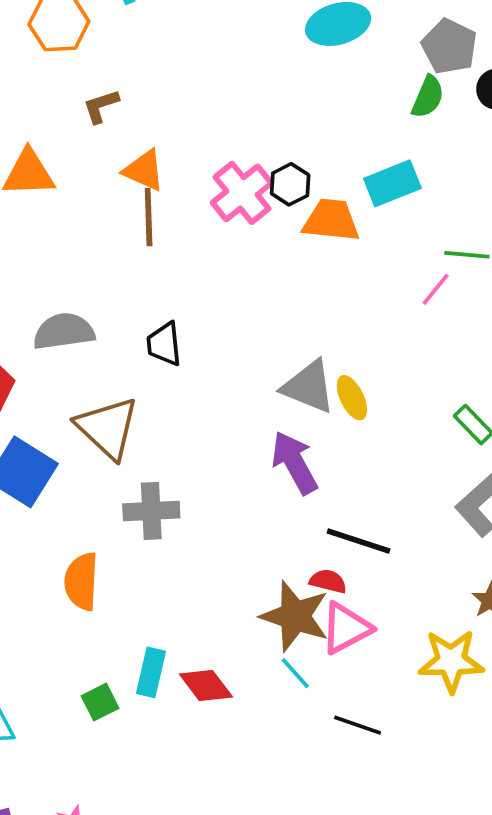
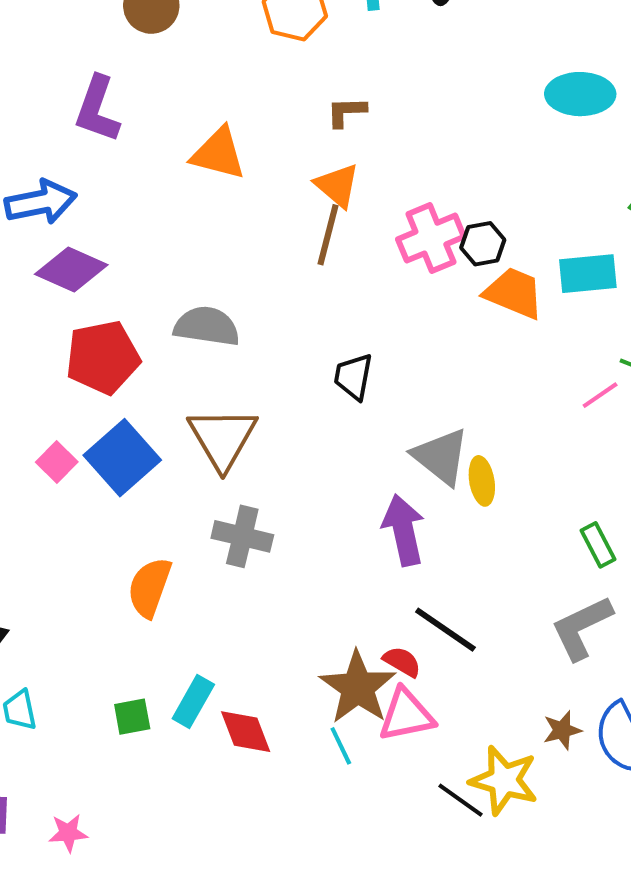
brown L-shape: (101, 106) -> (346, 112), moved
black trapezoid: (164, 344) -> (353, 377), moved
black line: (358, 725) -> (460, 800), moved

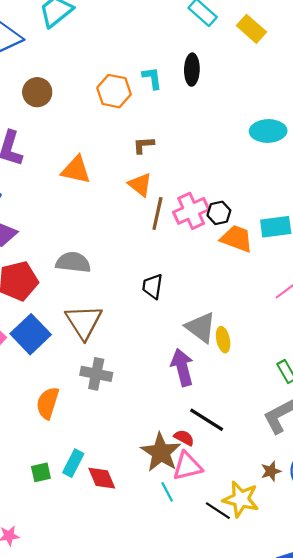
brown line: (328, 235) -> (157, 214), moved
cyan line: (341, 746) -> (167, 492), moved

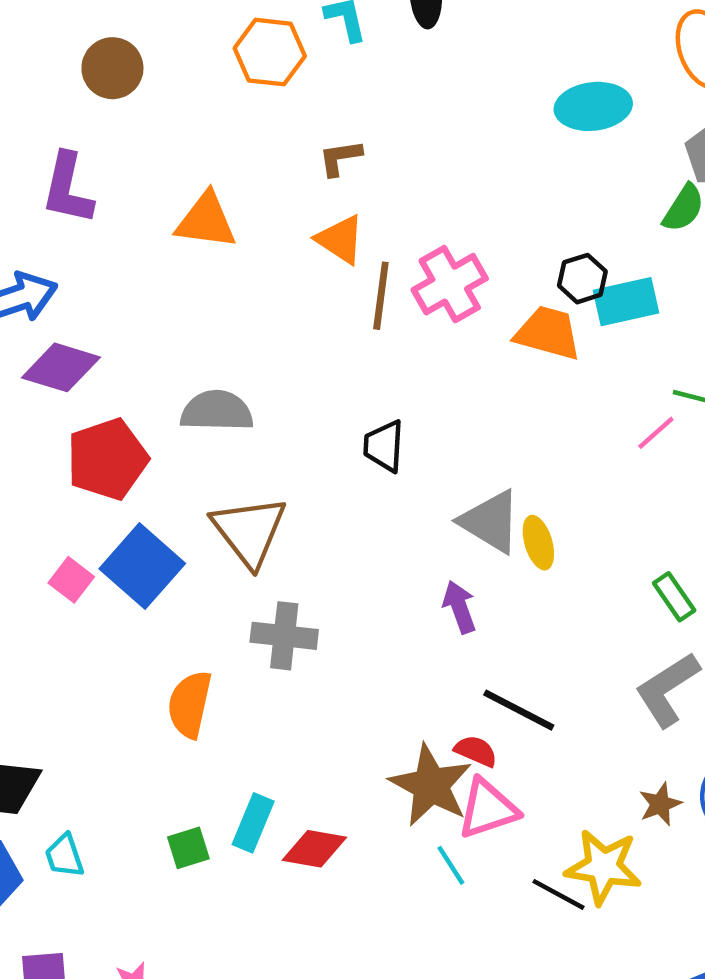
black hexagon: (219, 213) -> (582, 279), moved
purple arrow: (182, 367) -> (459, 607), size x0.7
red diamond: (102, 478) -> (314, 849), turned -52

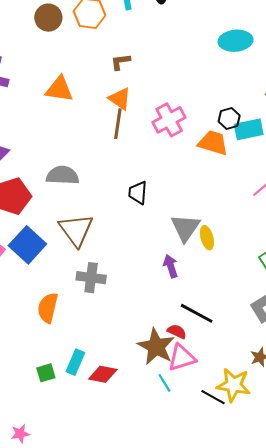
brown circle: (112, 68) -> (48, 18), moved
brown line: (381, 296) -> (118, 124), moved
gray triangle: (490, 522) -> (185, 228), turned 32

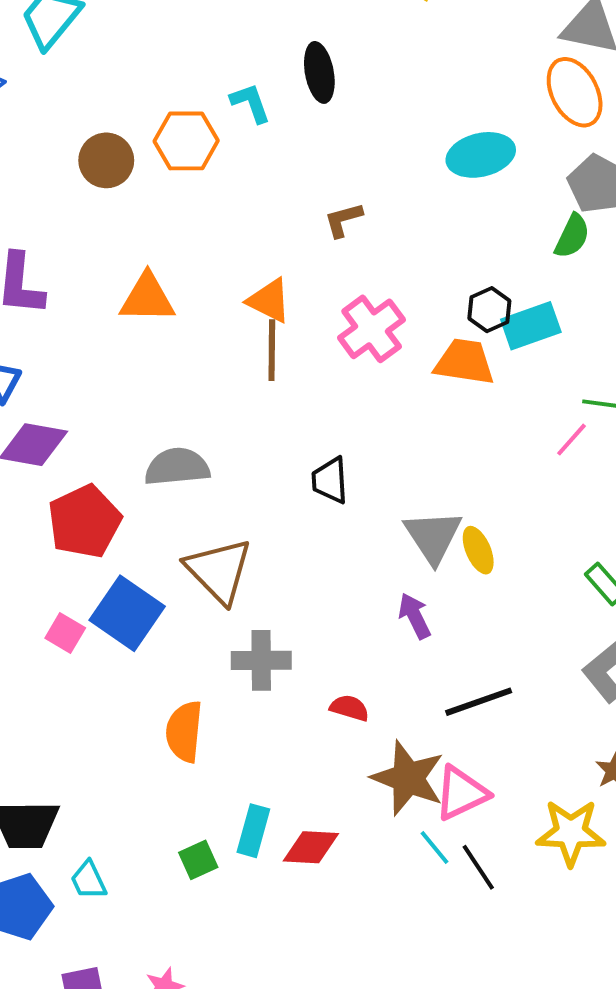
brown L-shape: (121, 62) -> (343, 220), moved
black line: (197, 313) -> (479, 702), turned -40
red semicircle: (177, 331) -> (349, 708), moved
black line: (213, 397) -> (478, 867), moved, turned 35

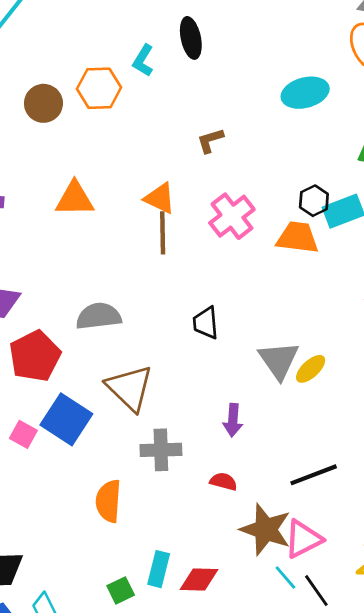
cyan L-shape: (250, 103) -> (143, 61), turned -128
yellow ellipse: (478, 550) -> (311, 369), turned 72
purple arrow: (415, 616) -> (233, 420), moved, turned -148

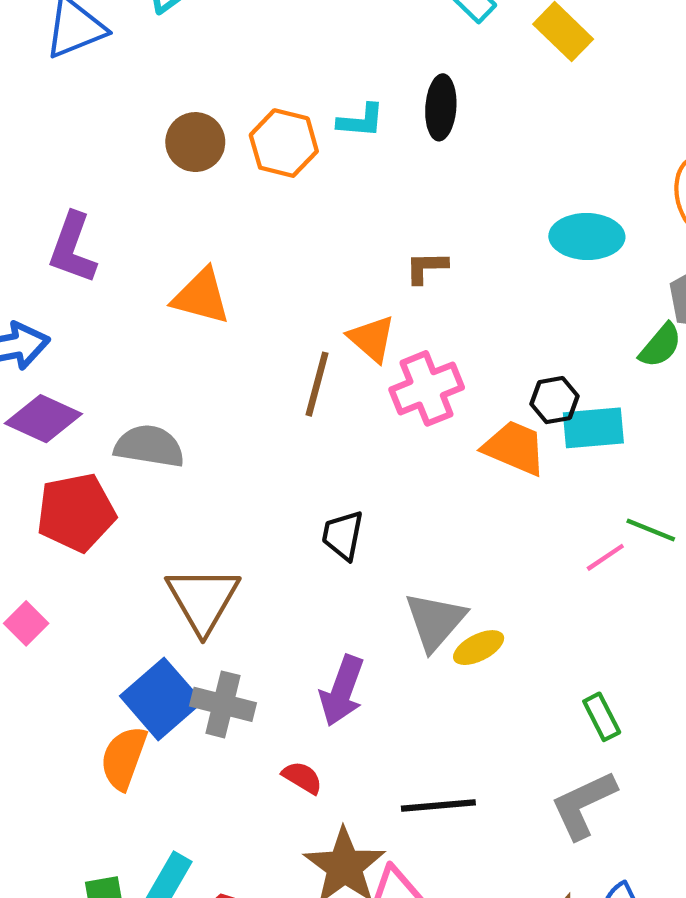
cyan L-shape: (143, 61) -> (361, 121), turned -132
orange triangle: (160, 198) -> (372, 339), moved
gray semicircle: (99, 316) -> (149, 446), moved
blue square: (66, 419) -> (161, 699), moved
purple arrow: (233, 420) -> (342, 691), size x1.4

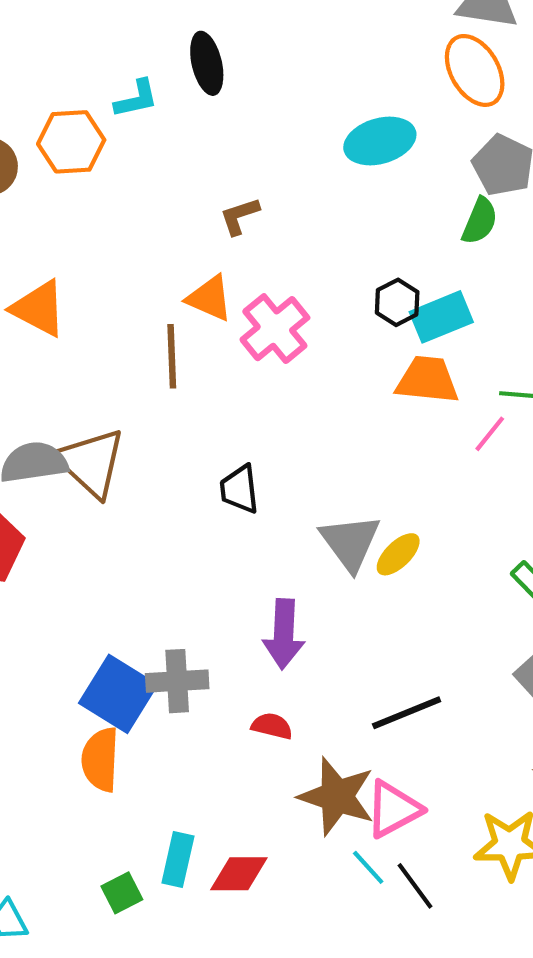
orange triangle: (201, 297) -> (39, 308), turned 30
orange trapezoid: (515, 448) -> (427, 380), moved
brown triangle: (203, 600) -> (91, 463), moved

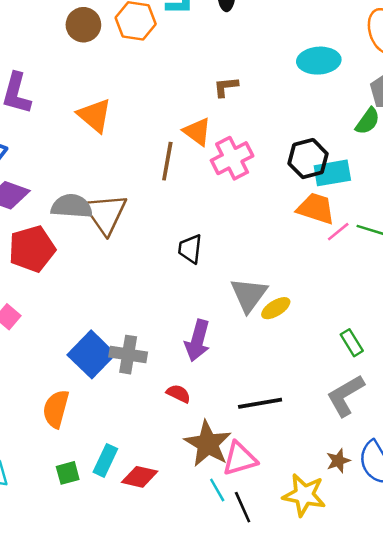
black hexagon: (397, 302) -> (308, 159), size x1.4
pink line: (490, 434) -> (338, 232), moved
orange semicircle: (100, 759) -> (56, 409), moved

